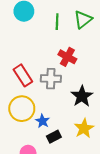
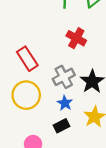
gray cross: (51, 79) -> (64, 77), moved, turned -30
blue star: (43, 121) -> (65, 103), moved

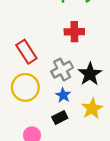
red cross: (76, 38) -> (74, 32), turned -30

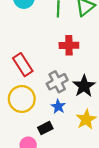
black rectangle: (60, 117) -> (45, 128), moved

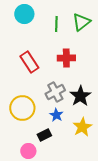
red rectangle: (23, 65) -> (29, 62), moved

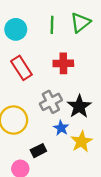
cyan circle: (24, 14) -> (16, 29), moved
blue star: (56, 115) -> (61, 128), moved

